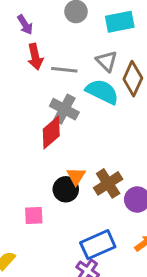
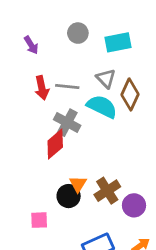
red arrow: (35, 57) -> (42, 88), moved

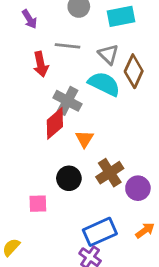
gray line: (67, 86) -> (67, 46), moved
orange triangle: (78, 184) -> (84, 139), moved

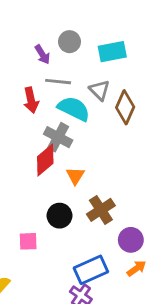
purple arrow: (29, 19) -> (42, 54), moved
cyan semicircle: (104, 84) -> (74, 109), moved
purple circle: (138, 188) -> (131, 240), moved

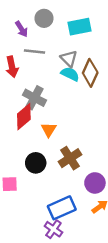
cyan semicircle: (74, 109) -> (70, 74), moved, size x0.7

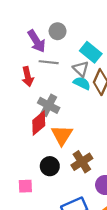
cyan rectangle: (80, 27) -> (91, 52), moved, turned 50
purple arrow: (21, 29) -> (37, 41), size x1.5
orange triangle: (49, 130) -> (62, 135), size x1.5

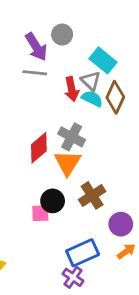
gray line: (49, 62) -> (35, 73), moved
red arrow: (28, 77) -> (72, 89), moved
gray cross: (49, 105) -> (72, 137), moved
pink square: (25, 186) -> (40, 213), moved

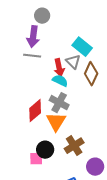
gray circle: (62, 35) -> (42, 16), moved
purple arrow: (36, 47) -> (33, 37), turned 40
cyan semicircle: (92, 99) -> (60, 81), moved

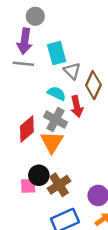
cyan rectangle: (82, 47) -> (57, 53), moved, turned 36
red arrow: (59, 68) -> (77, 106), moved
brown cross: (74, 146) -> (59, 185), moved

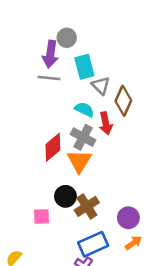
gray circle: (35, 16) -> (67, 38), moved
pink square: (28, 186) -> (42, 216), moved

